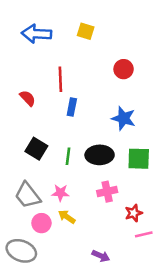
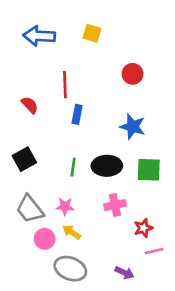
black square: (36, 149) -> (24, 159), moved, turned 30
gray ellipse: (21, 251) -> (70, 269), moved
purple arrow: (101, 256) -> (124, 273), moved

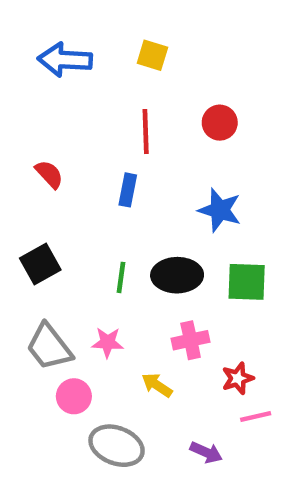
red line: (65, 85) -> (146, 132), moved
yellow arrow: (72, 232) -> (157, 385), moved

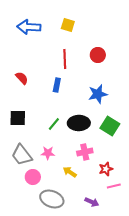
blue star: (220, 210) -> (98, 94), turned -30
black square: (40, 264) -> (18, 118), turned 30
green line: (121, 277) -> (54, 124), turned 32
green square: (247, 282) -> (110, 126), turned 30

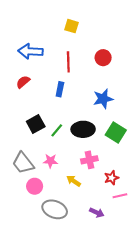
blue arrow: (29, 27) -> (30, 51), moved
red semicircle: (22, 78) -> (23, 82), turned -88
black square: (18, 118) -> (36, 124), moved, turned -30

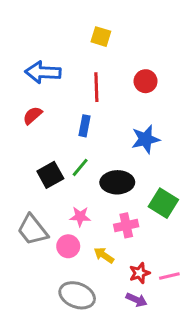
green line: (57, 130) -> (80, 167), moved
green square: (116, 132) -> (163, 203), moved
pink star: (50, 161) -> (80, 217), moved
red star: (112, 178) -> (140, 273), moved
pink circle: (35, 186) -> (68, 246), moved

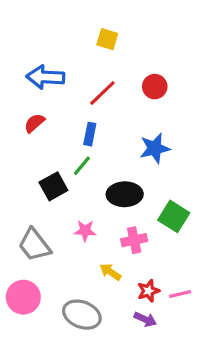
red line: (96, 87) -> (102, 93), turned 48
green line: (80, 167) -> (82, 166), moved
pink circle: (68, 246) -> (23, 297), moved, size x1.4

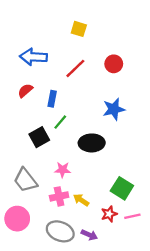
blue rectangle: (90, 134) -> (52, 99), moved
green square: (174, 216) -> (122, 188), moved
pink cross: (134, 240) -> (59, 196), moved
purple arrow: (145, 319) -> (89, 235), moved

